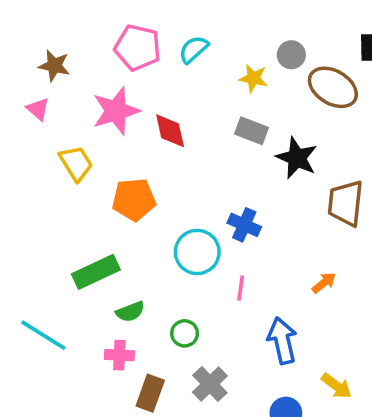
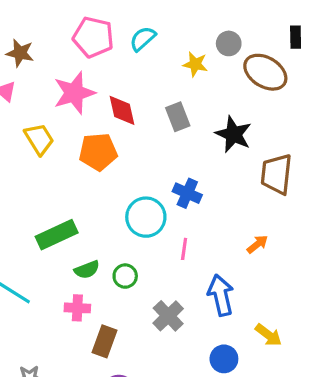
gray rectangle: (251, 131) -> (178, 117), moved, turned 48
orange pentagon: (134, 200) -> (98, 152), moved
green circle: (185, 333) -> (125, 276), moved
gray cross: (210, 384) -> (168, 316), moved

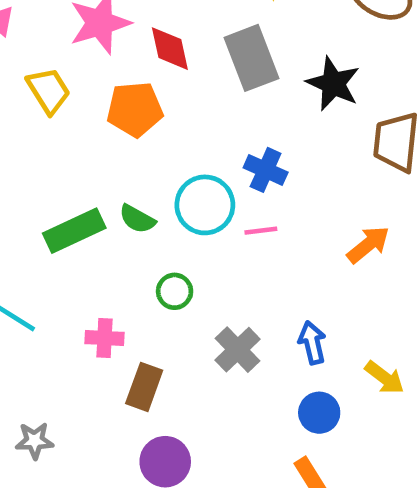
gray rectangle: (178, 117) -> (252, 58), size x1.5
orange arrow: (257, 244) -> (368, 245), size x1.4
pink line: (184, 249) -> (261, 231), moved, turned 75
green semicircle: (87, 270) -> (137, 219), moved, turned 50
blue arrow: (221, 295) -> (312, 343), moved, size x0.7

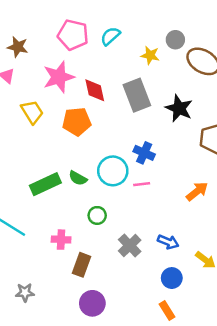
blue arrow: (312, 343) -> (168, 242), turned 125

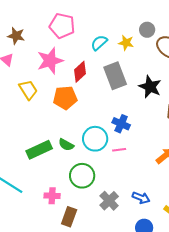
cyan semicircle: (110, 36) -> (99, 43), moved
red diamond: (95, 90) -> (80, 72), turned 60
green circle: (97, 215) -> (82, 176), size x1.6

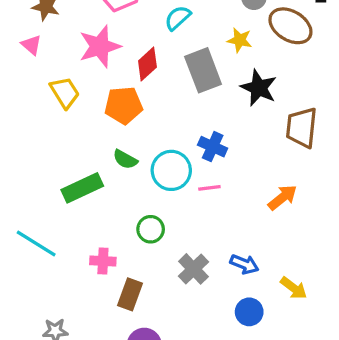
yellow star: (126, 43) -> (240, 40), moved
green semicircle: (66, 145) -> (125, 159), moved
green circle: (82, 176) -> (151, 229), size x0.7

